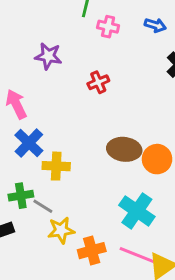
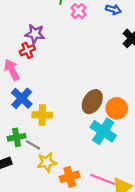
pink cross: (108, 27) -> (79, 11), turned 32
red cross: (98, 82) -> (27, 50), moved
brown ellipse: (124, 149) -> (92, 102), turned -65
cyan cross: (137, 211) -> (103, 131), moved

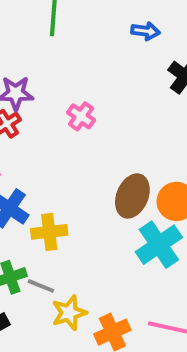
pink cross: (79, 11) -> (81, 116), moved
cyan cross: (103, 131) -> (159, 245), turned 30

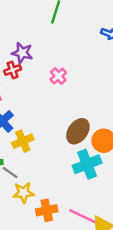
yellow cross: (49, 232) -> (23, 141), turned -30

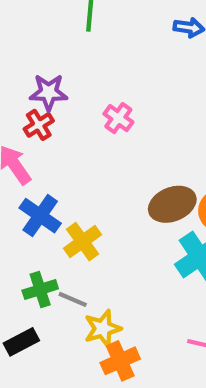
brown ellipse: (78, 131) -> (172, 204), turned 45
orange cross: (47, 210) -> (120, 361), moved

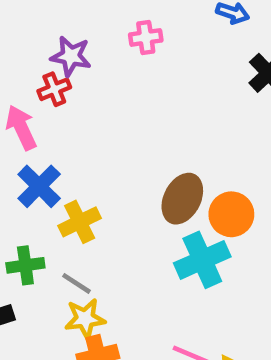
pink cross: (118, 118) -> (146, 37), moved, turned 36
brown ellipse: (172, 204) -> (182, 199), turned -51
gray line: (73, 299) -> (77, 283), moved

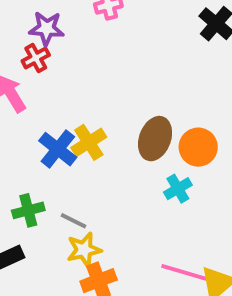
blue cross: (39, 186) -> (58, 149), moved
yellow cross: (80, 222) -> (89, 142), moved
cyan cross: (202, 260) -> (178, 189), size x0.6

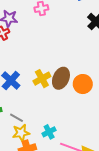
yellow cross: (89, 142) -> (42, 79), moved
cyan cross: (178, 189) -> (49, 132), moved

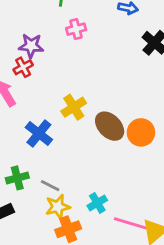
brown ellipse: (61, 78) -> (110, 126), turned -65
yellow cross: (42, 79) -> (74, 107), moved

